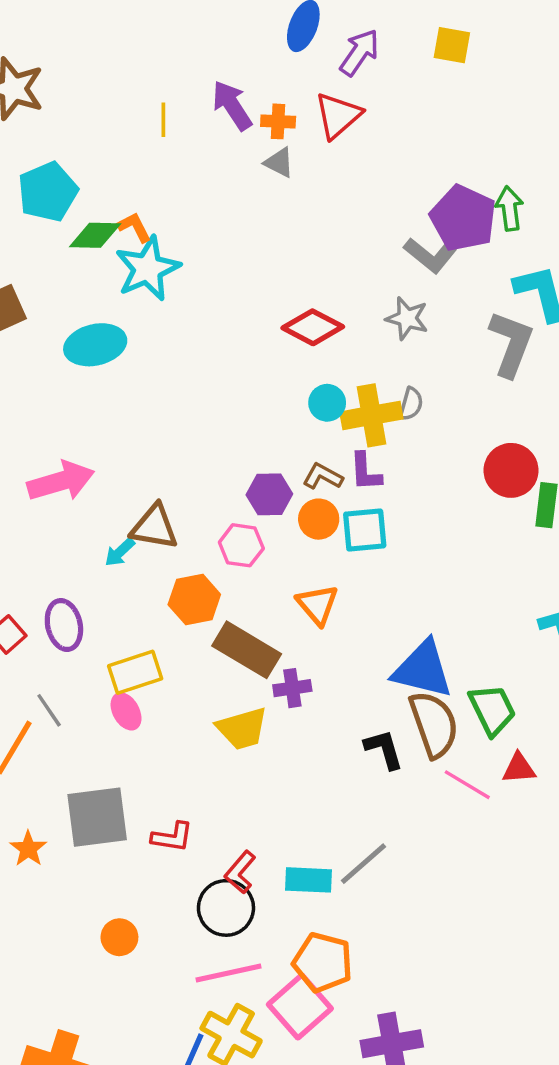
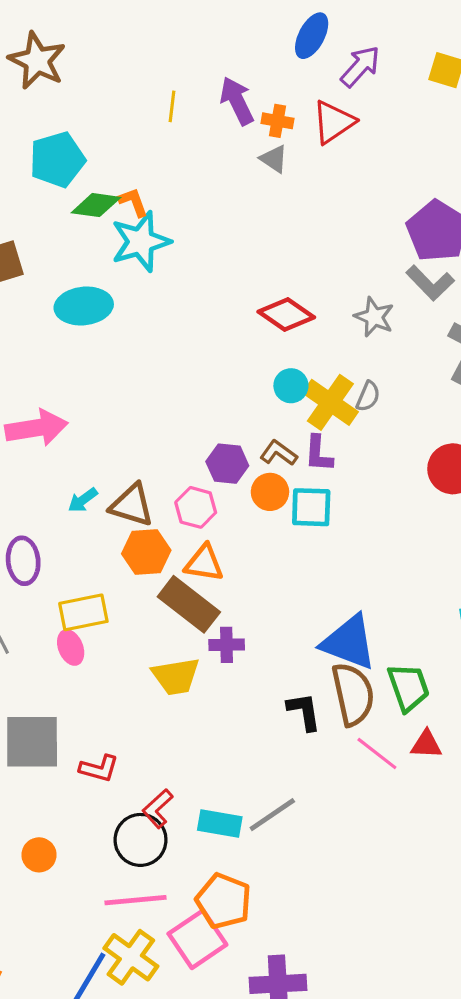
gray L-shape: (430, 255) -> (430, 283), moved
yellow cross: (371, 415) -> (330, 402), turned 38
brown triangle: (154, 527) -> (132, 505), moved
orange triangle: (317, 605) -> (204, 563), moved, turned -48

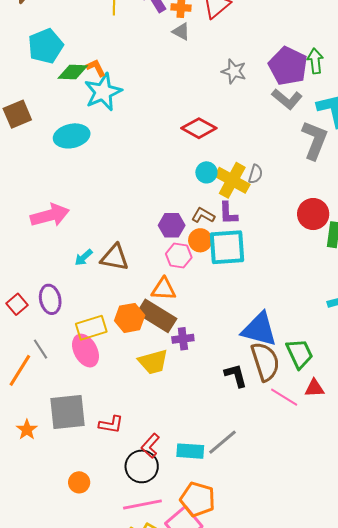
gray star: (374, 317) -> (234, 71), moved
pink hexagon: (196, 507) -> (179, 256), moved
cyan square: (311, 507) -> (227, 247), size x1.4
orange hexagon: (146, 552) -> (130, 318), moved
pink ellipse: (71, 647) -> (85, 351), size x1.5

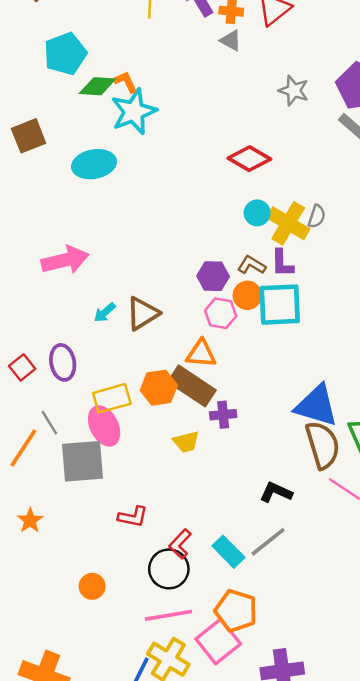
brown triangle: (115, 257) -> (142, 313), turned -44
yellow trapezoid: (153, 362) -> (186, 442), size x0.7
black L-shape: (236, 376) -> (276, 492), moved, turned -52
gray square: (67, 412) -> (82, 461), moved
cyan rectangle: (190, 451) -> (228, 552), turned 40

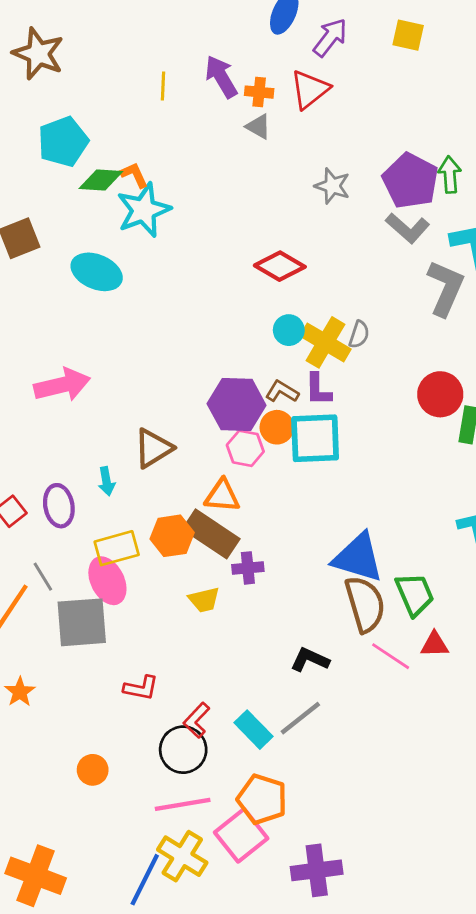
cyan ellipse: (94, 164) -> (97, 272), turned 33
purple hexagon: (213, 276) -> (237, 405), size x1.5
cyan arrow: (105, 312) -> (106, 481), moved, turned -60

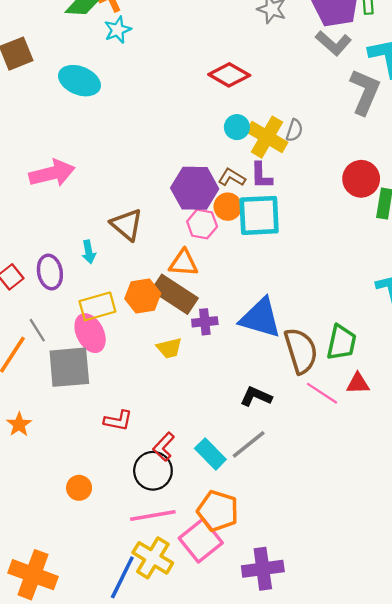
cyan star: (144, 210) -> (118, 30), size x0.6
brown triangle: (153, 448) -> (127, 225), turned -48
blue triangle: (358, 558) -> (260, 318), moved
green trapezoid: (415, 594) -> (341, 342), turned 36

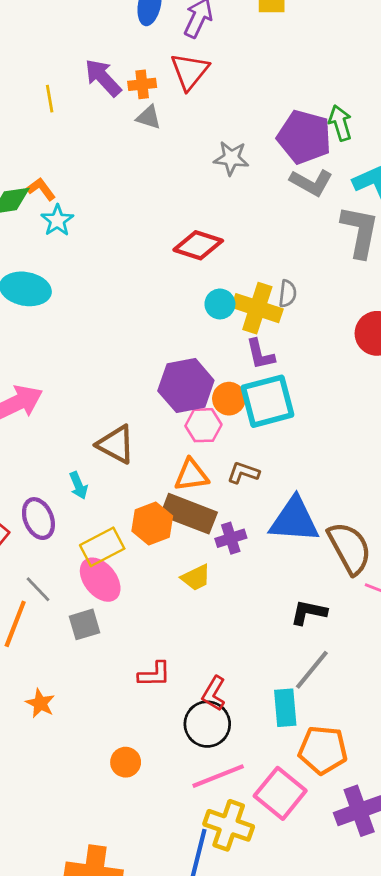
brown L-shape: (232, 177) -> (243, 473), moved
gray square: (69, 367) -> (84, 624), size x0.6
cyan rectangle: (210, 454) -> (285, 708), moved, turned 52
orange pentagon: (218, 511) -> (323, 750), moved

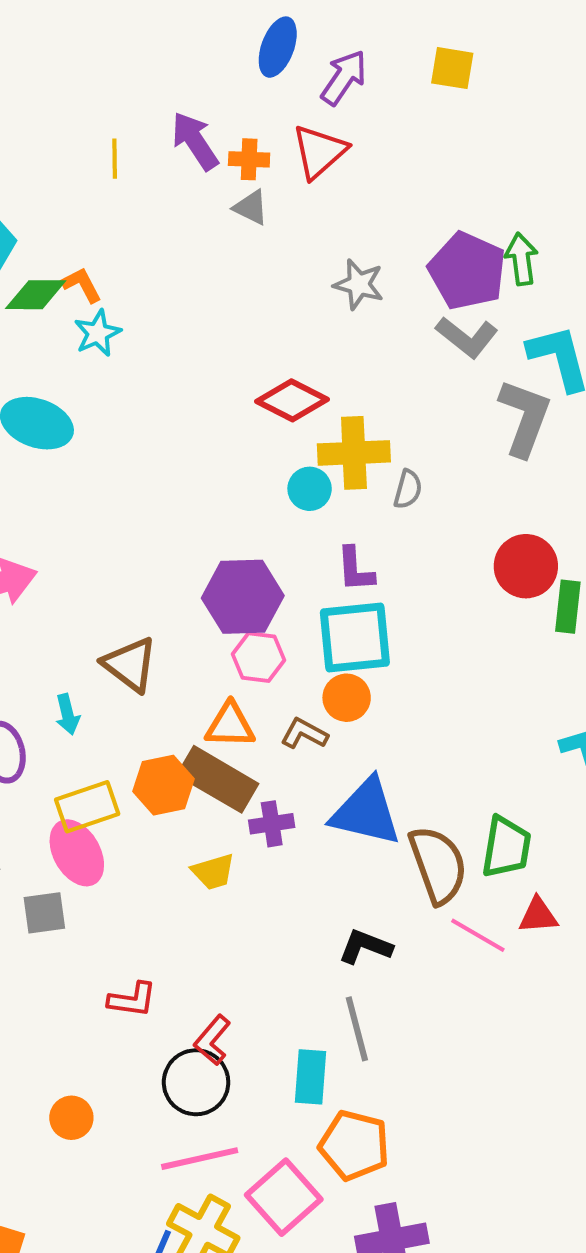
yellow cross: (257, 308) -> (354, 453), moved, turned -30
orange circle: (229, 399) -> (347, 698), moved
gray line: (312, 670) -> (357, 1029), turned -63

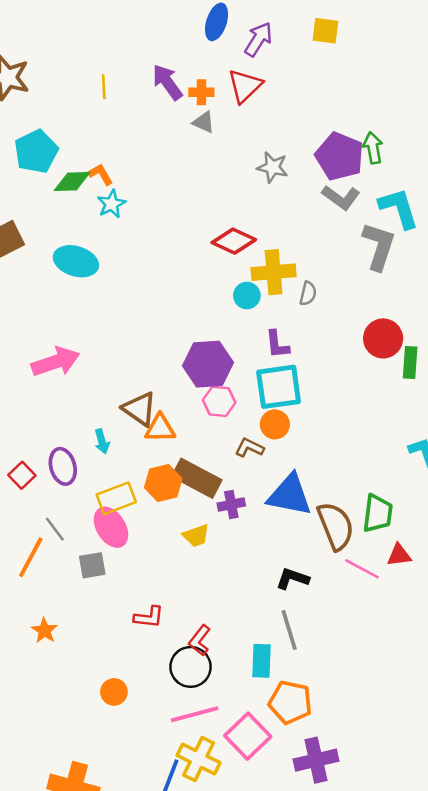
yellow line: (115, 159) -> (104, 87), moved
orange triangle: (230, 725) -> (160, 428), moved

